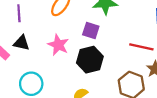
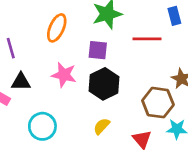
red line: (141, 47) -> (147, 39), moved

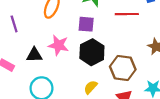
black triangle: (21, 82) -> (34, 55), moved
brown hexagon: (158, 103) -> (123, 68), moved

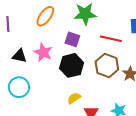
brown hexagon: (123, 68) -> (107, 66), moved
yellow semicircle: (91, 87) -> (74, 98), moved

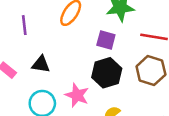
pink star: (43, 52) -> (77, 95), moved

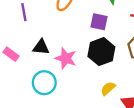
pink star: (77, 95) -> (66, 58), moved

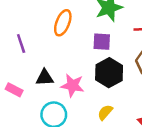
yellow semicircle: (108, 88) -> (105, 112), moved

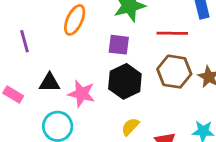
yellow semicircle: (105, 112) -> (130, 127), moved

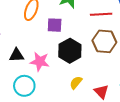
purple square: (119, 45) -> (55, 25), moved

